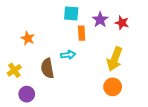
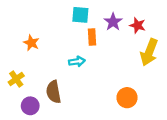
yellow arrow: (115, 59) -> (149, 52), moved
brown semicircle: (47, 68) -> (54, 92), moved

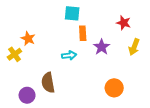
purple star: (113, 22) -> (102, 47), moved
yellow arrow: (149, 52) -> (134, 47), size x0.7
yellow cross: (16, 79) -> (14, 54), moved

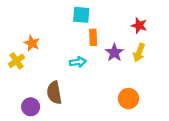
yellow arrow: (134, 47) -> (139, 53), moved

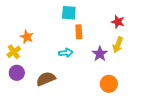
purple star: (114, 53) -> (100, 54), moved
brown semicircle: (54, 93) -> (46, 79), turned 78
purple circle: (31, 107) -> (17, 73), moved

